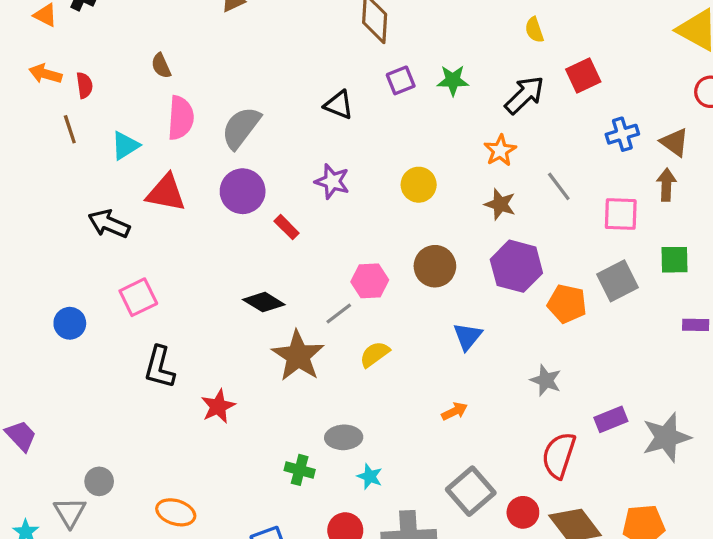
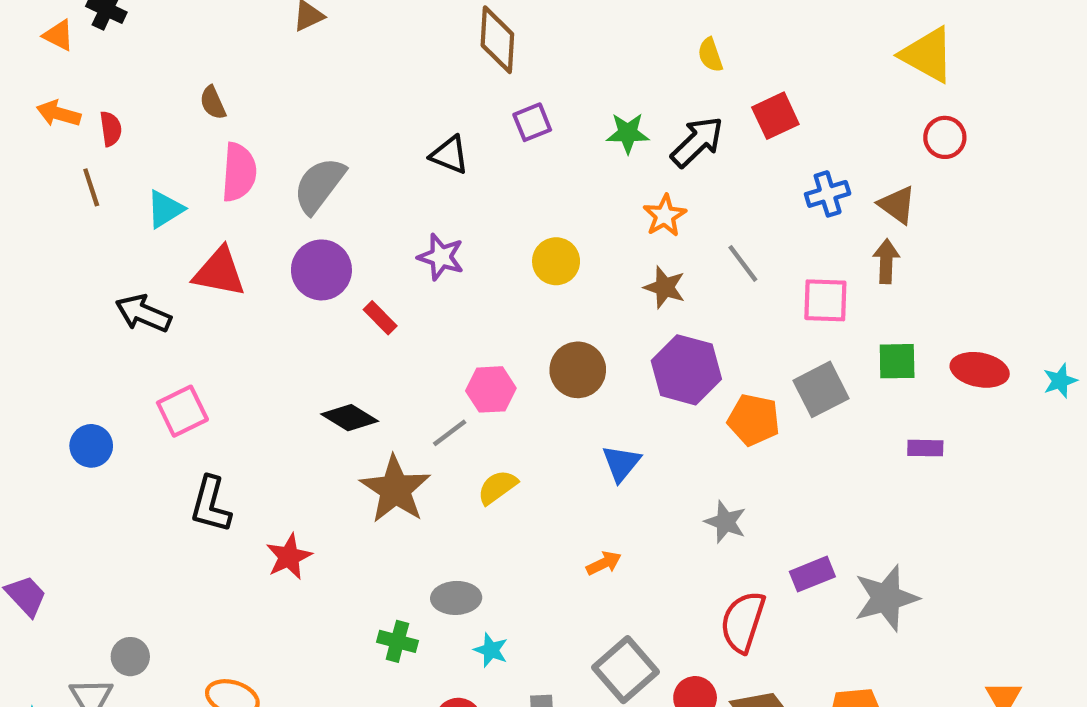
green star: (453, 80) -> (628, 133), moved

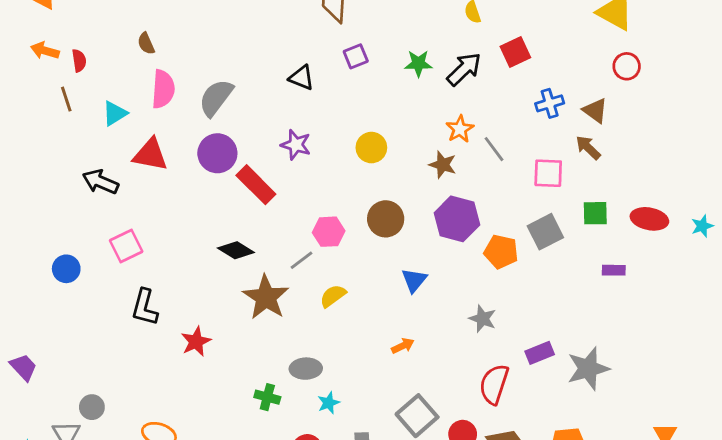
orange star: (665, 216) -> (460, 129), moved
brown arrow: (886, 261) -> (588, 148), turned -48
red rectangle: (380, 318) -> (256, 185), size x1.8
cyan star: (491, 650) -> (329, 403), turned 30

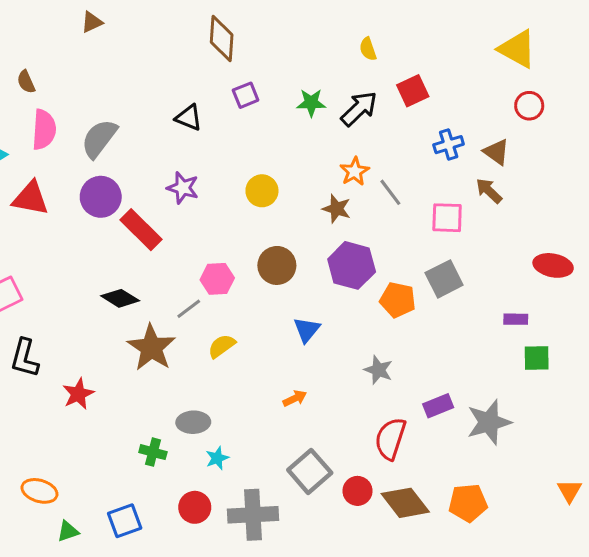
green square: (595, 213) -> (537, 358), moved

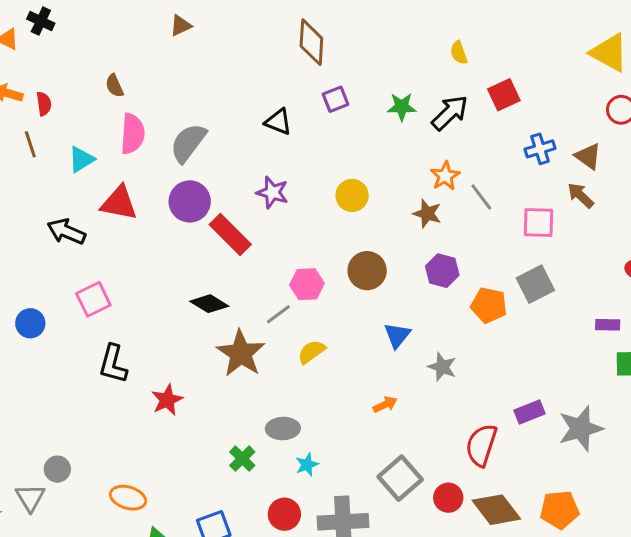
purple hexagon: (352, 265) -> (442, 271), size x0.7
gray star: (378, 370) -> (442, 367), moved
green cross: (153, 452) -> (242, 459), turned 30

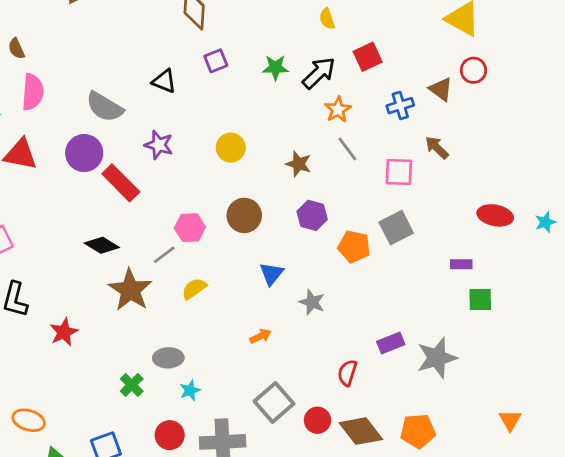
gray semicircle: (188, 143) -> (105, 107), moved, turned -96
brown triangle: (588, 156) -> (441, 89), moved
orange star: (445, 176) -> (338, 110), moved
red semicircle: (481, 445) -> (347, 373), size x0.7

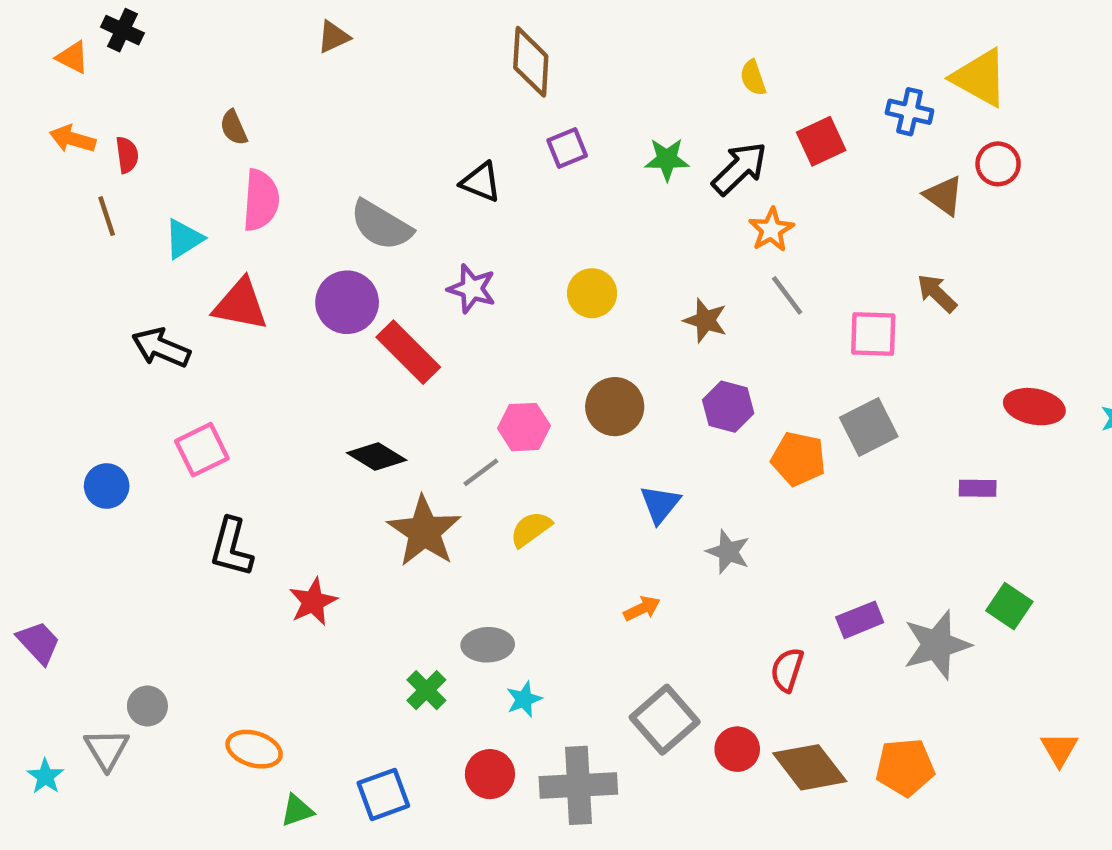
blue cross: (400, 106) -> (910, 112), moved, turned 30
green square: (480, 300) -> (1009, 606), moved, turned 35

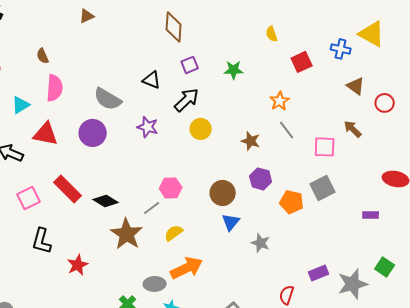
red circle: (998, 164) -> (385, 103), moved
black arrow: (739, 168) -> (187, 100), moved
red rectangle: (408, 352) -> (68, 189), moved
brown circle: (615, 407) -> (223, 193), moved
orange arrow: (642, 608) -> (187, 268), moved, size x2.0

